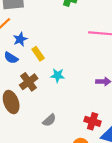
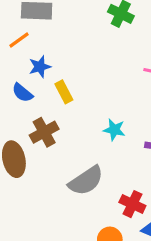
cyan star: (58, 75) -> (114, 130), moved
gray semicircle: (49, 120) -> (86, 181), moved, size x1.6

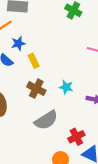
brown cross: (44, 132) -> (36, 89), moved, turned -36
red cross: (132, 204) -> (76, 137), turned 35

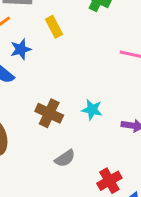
yellow rectangle: (34, 61) -> (54, 27), moved
gray semicircle: (46, 120) -> (65, 158), size x0.6

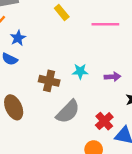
yellow rectangle: (54, 27) -> (62, 12), moved
gray semicircle: (65, 158) -> (68, 112), size x1.6

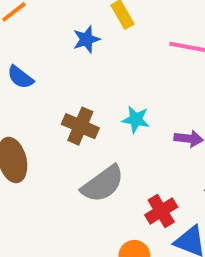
blue star: (18, 38) -> (86, 39), moved

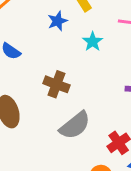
cyan star: (136, 120) -> (93, 42), moved, turned 30

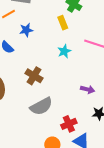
blue star: (57, 21) -> (26, 30), moved

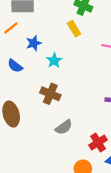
cyan star: (64, 51) -> (54, 61), moved
gray semicircle: (41, 106) -> (64, 127), size x0.7

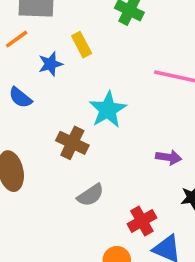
yellow rectangle: (74, 29) -> (82, 45), moved
cyan star: (54, 61) -> (108, 110), moved, size x1.5

